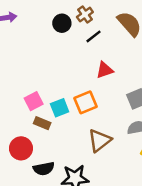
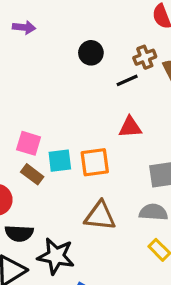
brown cross: (85, 15) -> (145, 57), moved
pink square: (34, 101) -> (29, 143), turned 30
brown triangle: (100, 140) -> (100, 216), turned 30

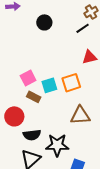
black circle: (91, 53) -> (44, 22), moved
pink square: (29, 143) -> (28, 78), turned -35

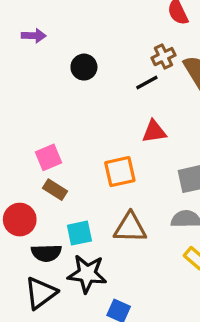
cyan square: (49, 85) -> (79, 233), moved

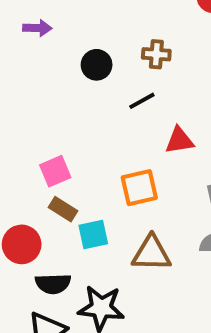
brown cross: (163, 57) -> (156, 54), moved, turned 30
black line: (147, 82) -> (142, 101), moved
cyan square: (79, 233) -> (93, 234), moved

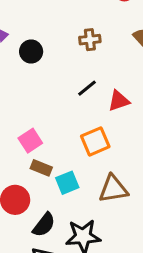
black circle: (97, 65) -> (31, 52), moved
black line: (142, 101) -> (87, 88), moved
black semicircle: (53, 284) -> (44, 225), turned -40

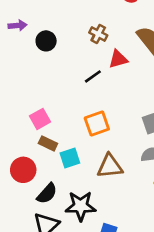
brown cross: (90, 40) -> (98, 34), turned 30
red triangle: (119, 101) -> (118, 59), moved

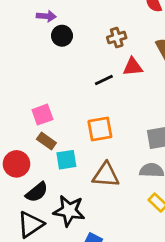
purple arrow: (18, 25) -> (46, 16), moved
brown cross: (98, 34) -> (117, 38), turned 36

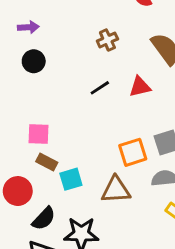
black circle: (62, 36) -> (34, 61), moved
red triangle: (133, 67) -> (140, 87), moved
pink square: (42, 115) -> (39, 134), turned 30
orange square: (100, 129) -> (133, 152), moved

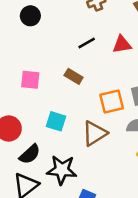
brown rectangle: (47, 162) -> (74, 76), moved
cyan square: (71, 179) -> (56, 121), turned 30
brown triangle: (116, 190) -> (95, 133), turned -32

